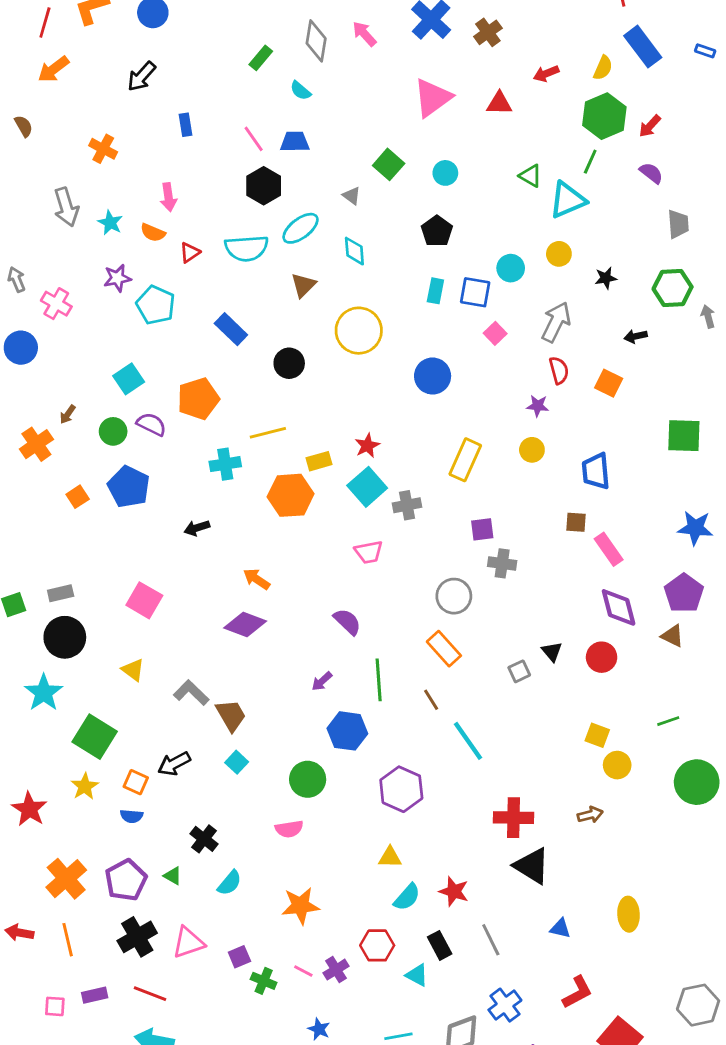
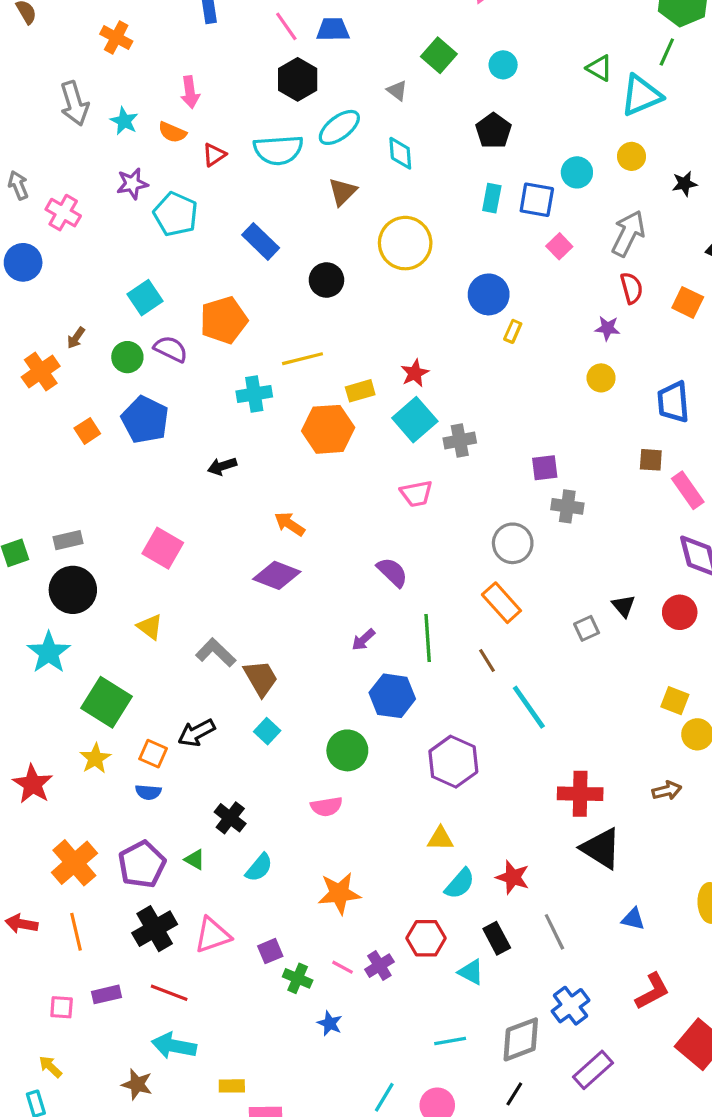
yellow rectangle: (465, 460) -> (513, 331), moved, size x0.5
blue star: (319, 1029) -> (330, 1023), moved

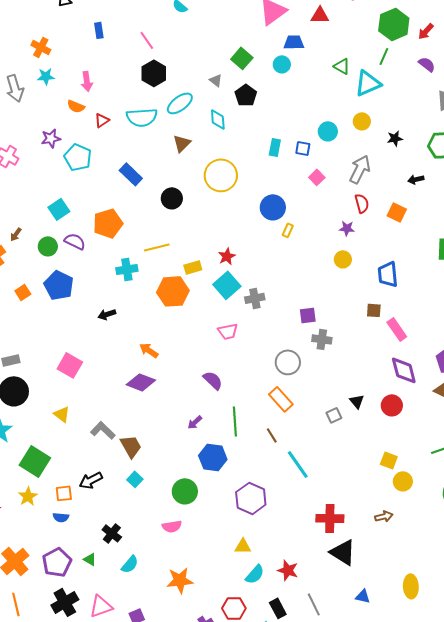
blue trapezoid: (333, 30) -> (294, 42), moved
cyan star: (124, 121) -> (46, 76), moved, turned -30
black pentagon: (493, 131) -> (246, 95), moved
blue square: (537, 200) -> (303, 148), size x0.7
orange square: (153, 754) -> (64, 493), turned -30

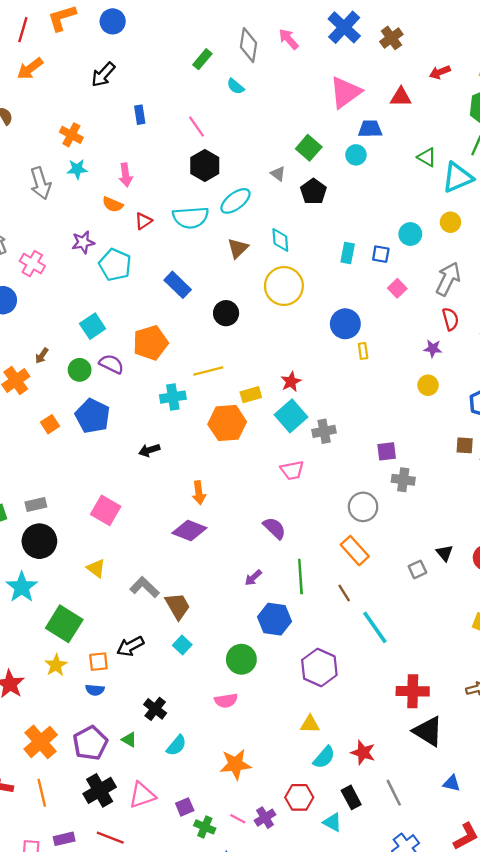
cyan diamond: (218, 119) -> (280, 240), moved
yellow rectangle: (288, 230) -> (363, 351), turned -32
orange arrow: (149, 350) -> (199, 493), turned -132

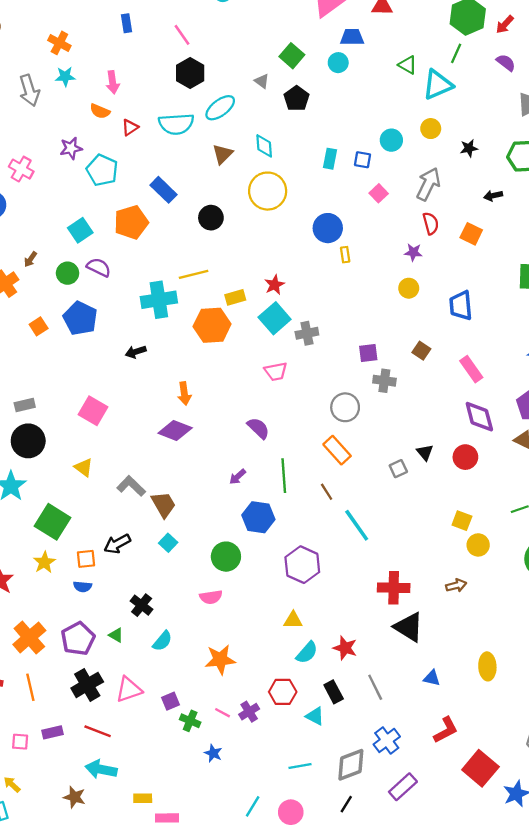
orange pentagon: (150, 343) -> (131, 222), moved
cyan cross: (173, 397) -> (159, 300), size x1.4
brown square: (465, 445) -> (421, 351), moved, turned 30

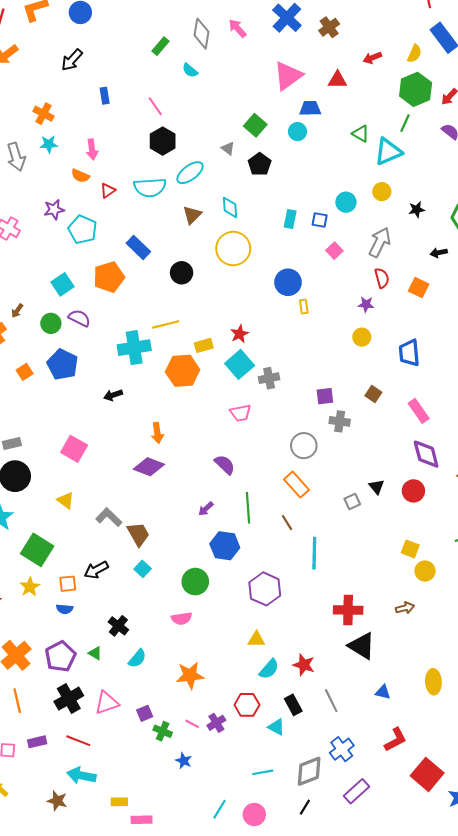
cyan line: (357, 525) -> (314, 553), turned 36

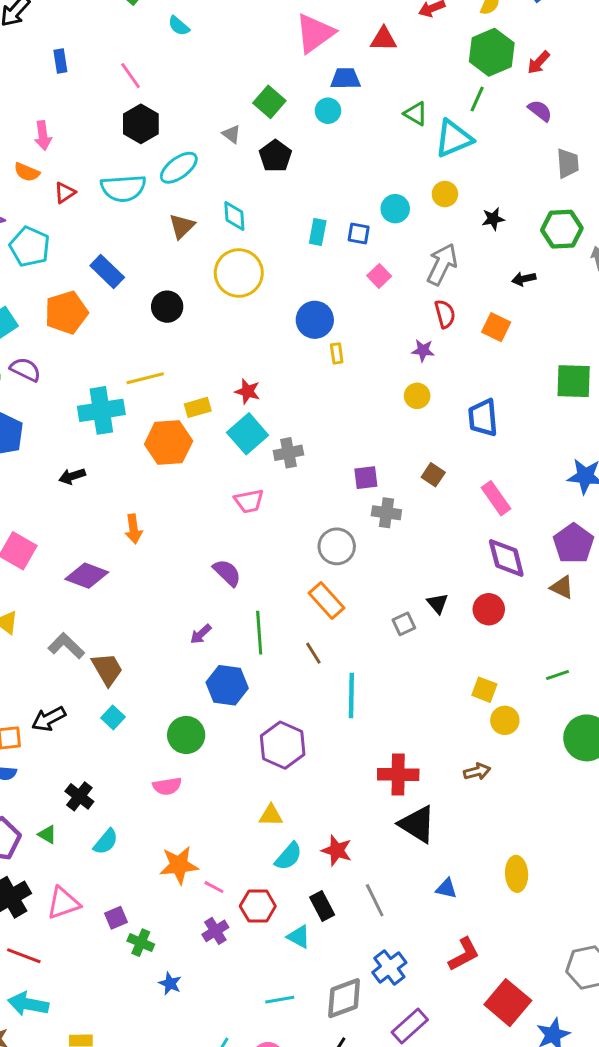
red star: (240, 334) -> (248, 391), turned -30
purple diamond: (149, 467) -> (87, 576), moved
pink line: (192, 724) -> (214, 887), moved

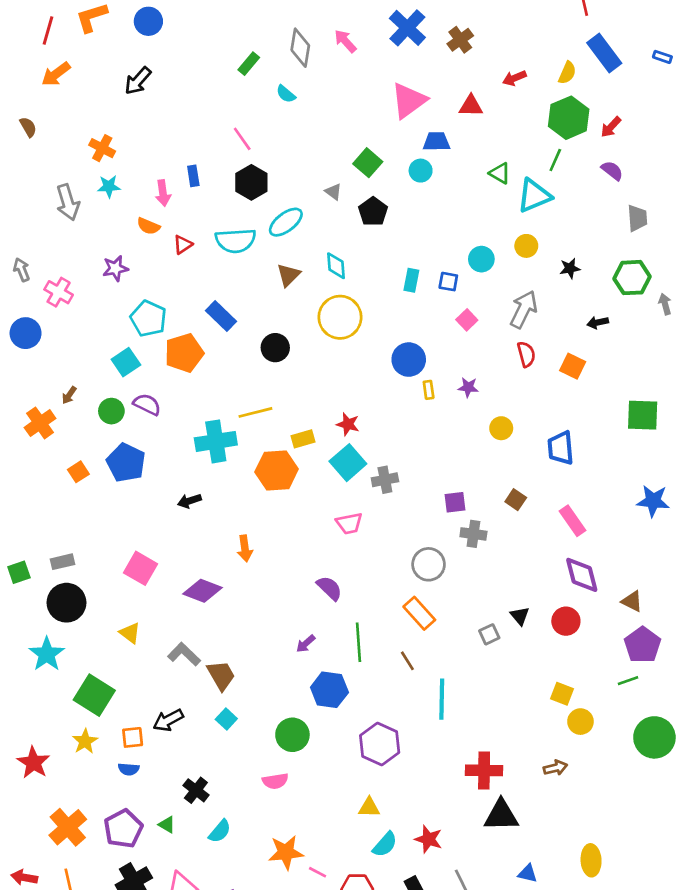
blue rectangle: (60, 61) -> (193, 176), moved
cyan pentagon: (30, 247) -> (148, 319), moved
purple star: (423, 350) -> (468, 387), moved
purple pentagon: (574, 543) -> (643, 645), moved
black triangle: (417, 824) -> (501, 815), turned -33

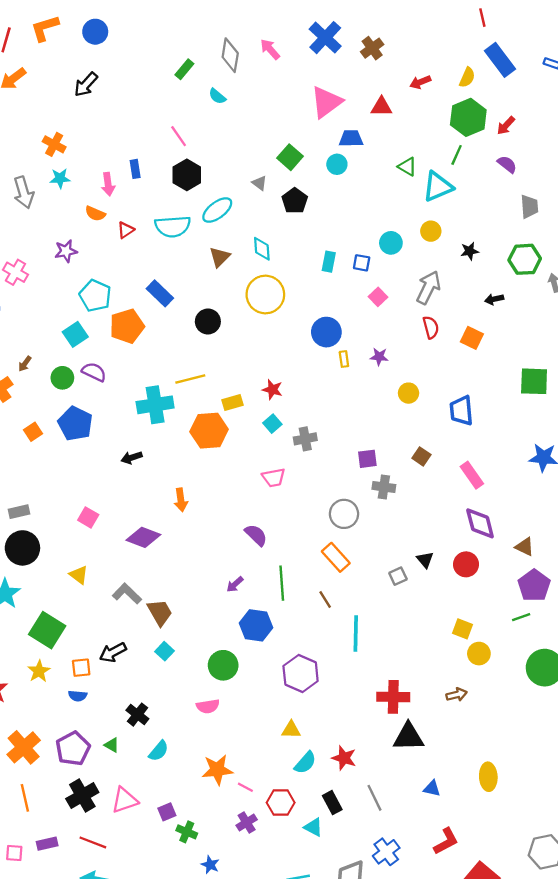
cyan square: (348, 463) -> (272, 424), size x0.6
pink square: (140, 568) -> (88, 517), size x0.7

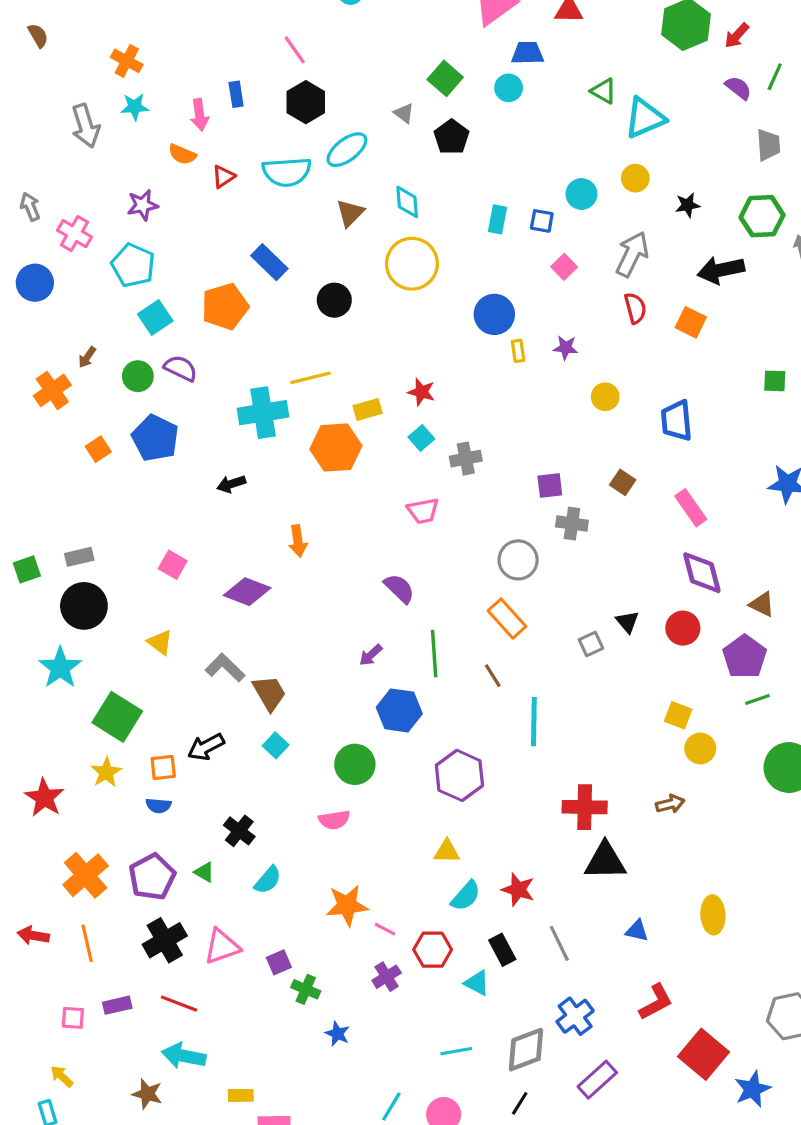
green line: (457, 155) -> (775, 77), moved
cyan pentagon: (95, 296) -> (133, 265), moved
black arrow: (494, 299) -> (721, 270), size x1.8
green square: (534, 381) -> (775, 381), size x0.6
purple pentagon: (534, 585) -> (745, 657), moved

